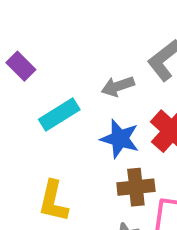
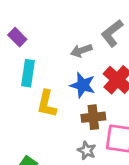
cyan rectangle: (59, 115) -> (28, 73), moved, turned -50
yellow L-shape: (53, 201) -> (47, 104), moved

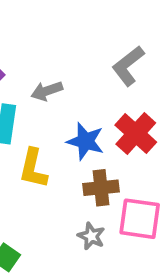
gray arrow: (81, 50) -> (47, 91), moved

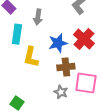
gray arrow: (47, 91) -> (38, 17), turned -63
blue star: (85, 141) -> (58, 43), turned -30

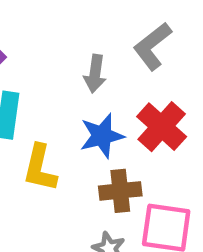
gray arrow: (38, 17) -> (95, 74), moved

